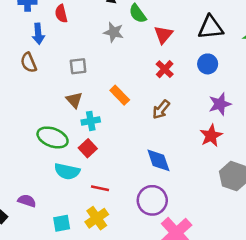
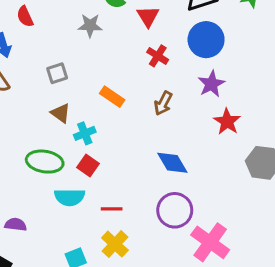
blue circle: (208, 64) -> (206, 40), size x1.5
purple star: (220, 104) -> (211, 84), moved
purple semicircle: (27, 201) -> (16, 225), moved

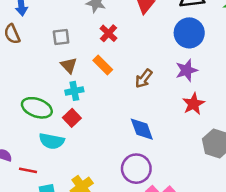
red cross: (158, 56) -> (108, 33), moved
brown triangle: (61, 113) -> (69, 65), moved
red line: (112, 209) -> (28, 170), moved

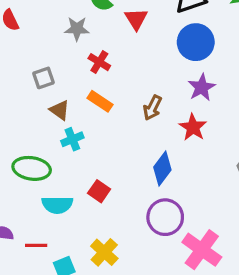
red star: (194, 104) -> (193, 127), moved
red square: (72, 118) -> (99, 191), moved
blue diamond: (142, 129) -> (162, 169), turned 68

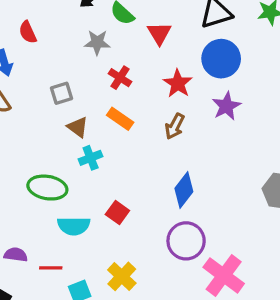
red star: (193, 127) -> (178, 83), moved

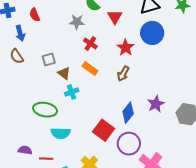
gray square: (62, 93) -> (49, 59), moved
purple star: (226, 106) -> (156, 104), moved
red square: (117, 213) -> (104, 130), moved, size x1.5

